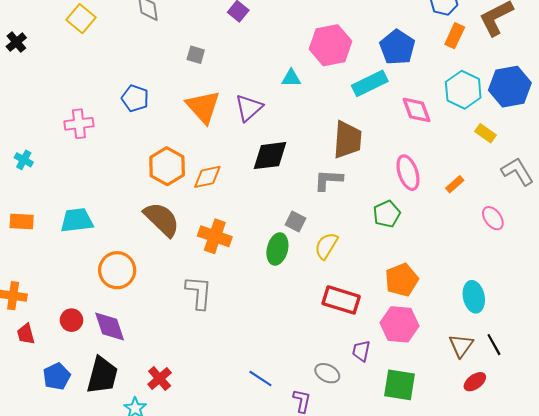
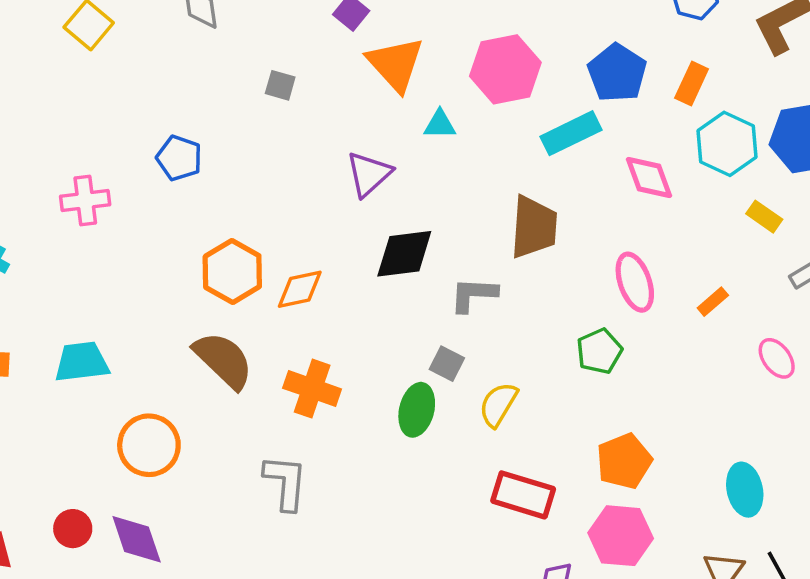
orange rectangle: (455, 36) -> (692, 84), moved
orange triangle: (203, 107) -> (395, 64), moved
gray L-shape: (328, 180) -> (473, 295), moved

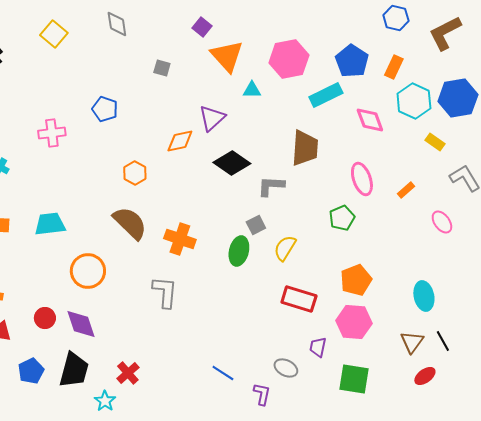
black diamond: (404, 254) -> (232, 163), turned 42
orange hexagon: (232, 271) -> (135, 173), size x0.7
orange diamond: (300, 289) -> (180, 141), moved
gray square: (447, 364) -> (256, 225), turned 36

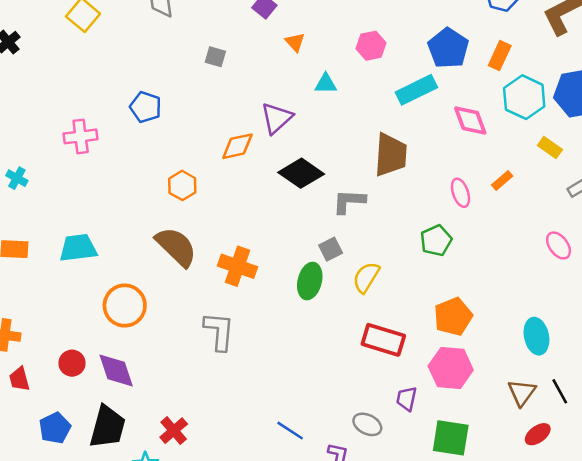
orange triangle: (227, 56) -> (295, 42), size x0.5
pink hexagon: (289, 59) -> (371, 46), size x0.6
pink ellipse: (362, 179) -> (460, 193), size x0.7
orange rectangle: (406, 190) -> (502, 181), moved

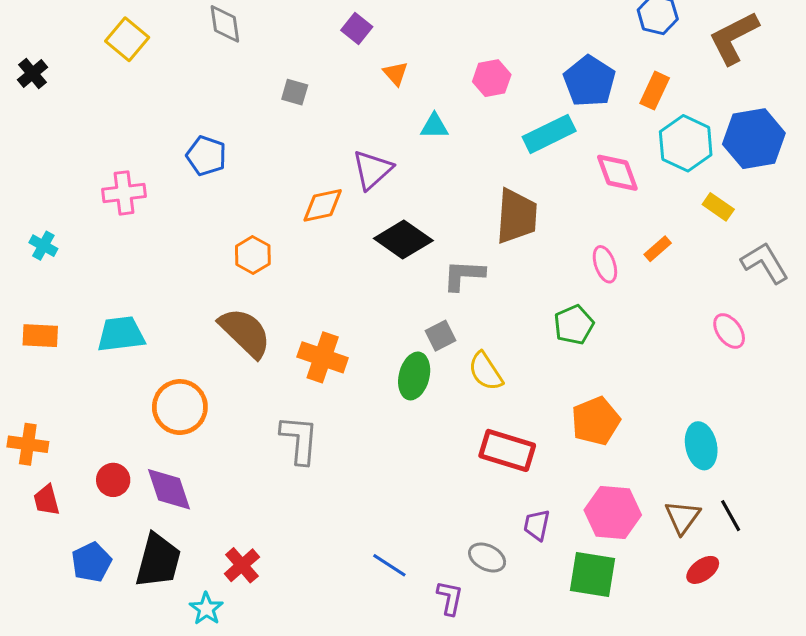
yellow semicircle: (366, 277) -> (486, 371), turned -64
pink hexagon: (451, 368) -> (613, 513), moved

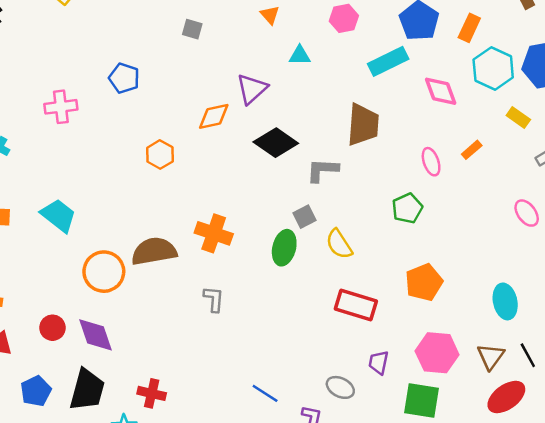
brown semicircle: (245, 333) -> (154, 251), moved, turned -54
cyan trapezoid: (121, 334) -> (58, 215), turned 45
gray L-shape: (299, 440) -> (214, 299), moved, size x0.7
red cross: (242, 565) -> (152, 393), turned -36
red ellipse: (703, 570) -> (506, 397), size x1.5

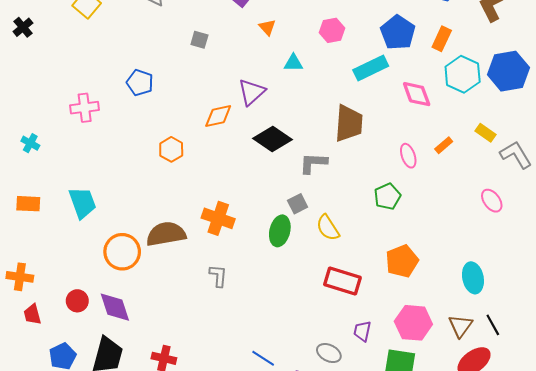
yellow rectangle: (518, 118) -> (486, 133), moved
cyan trapezoid: (58, 215) -> (82, 203), turned 32

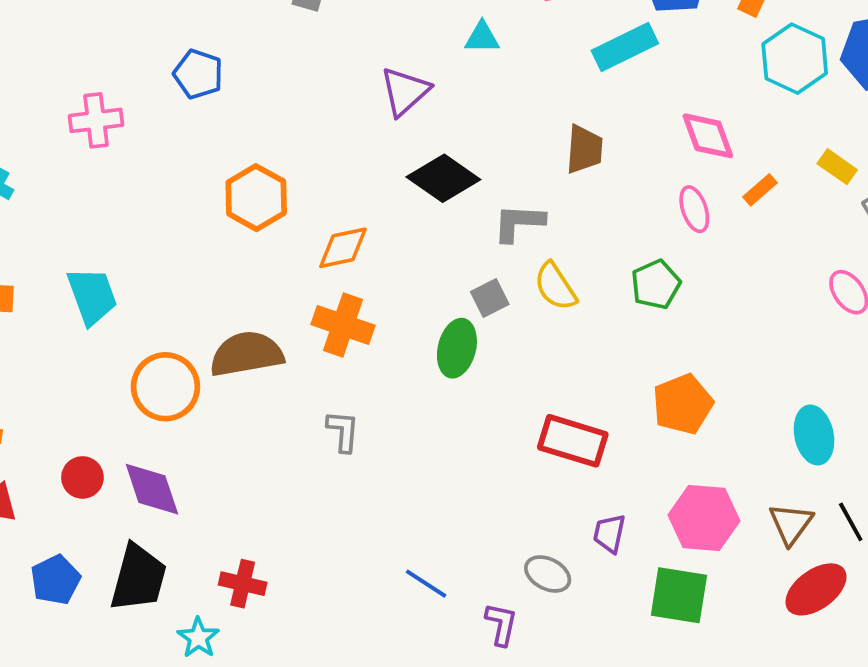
pink diamond: (417, 94) -> (708, 136), moved
orange diamond: (218, 116) -> (343, 248), moved
brown trapezoid: (349, 123) -> (584, 149), size x0.7
orange hexagon: (171, 149) -> (256, 198), size x1.4
yellow semicircle: (328, 228) -> (555, 286), moved

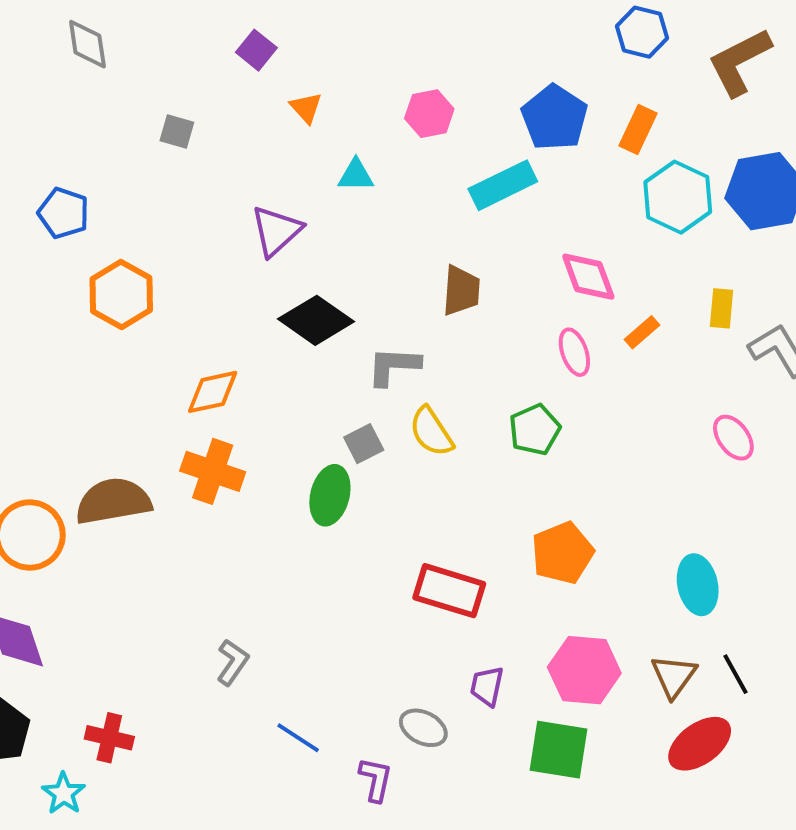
yellow rectangle: (837, 167) -> (721, 308), turned 60
orange hexagon: (256, 198) -> (121, 295), moved
gray L-shape: (343, 431) -> (233, 662), moved, turned 30

